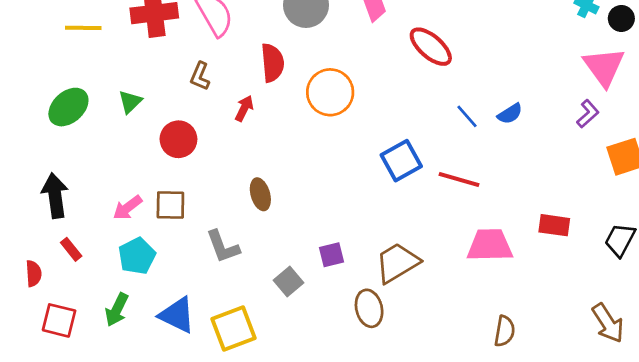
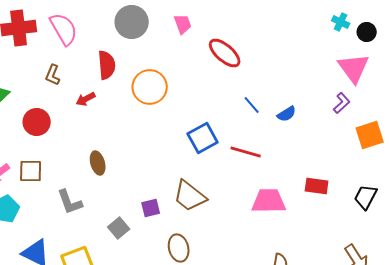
red arrow: (244, 108) -> (86, 99), turned -144
blue semicircle: (510, 114) -> (287, 114), moved
brown trapezoid: (397, 263) -> (190, 196), moved, turned -111

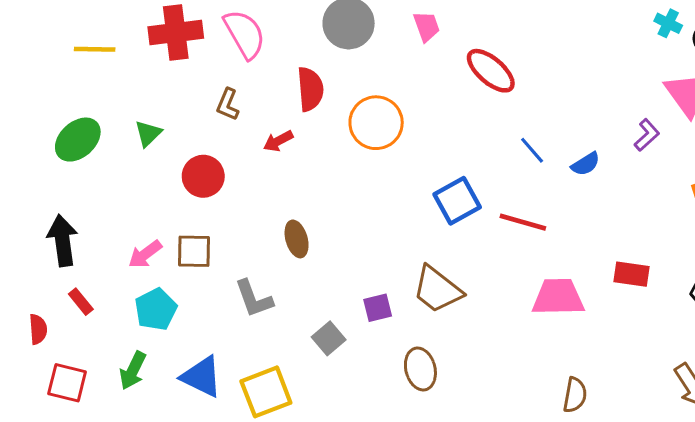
purple L-shape: (342, 103) -> (647, 135), moved

